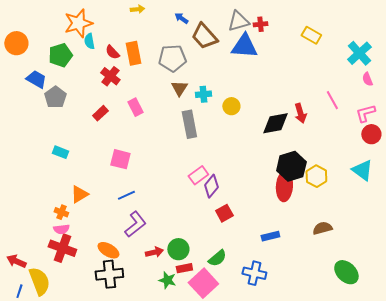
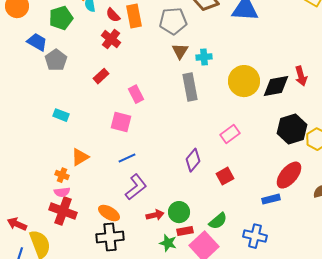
yellow circle: (231, 106) -> (244, 81), moved, size x1.8
pink rectangle: (135, 107) -> (136, 94), moved
pink rectangle: (198, 175) -> (230, 134), moved
purple diamond: (211, 186) -> (193, 160), moved
red ellipse: (284, 186) -> (289, 175), moved, turned 36

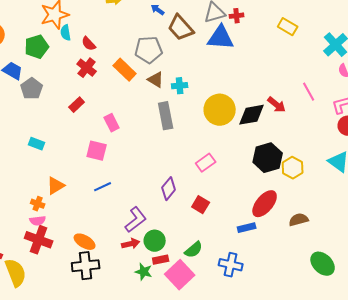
orange rectangle: (134, 16) -> (125, 70), moved, turned -35
brown triangle: (180, 51) -> (156, 80), turned -30
red arrow: (301, 76) -> (277, 105), turned -36
red square: (225, 176) -> (201, 205), turned -30
purple L-shape: (136, 187) -> (136, 220), moved

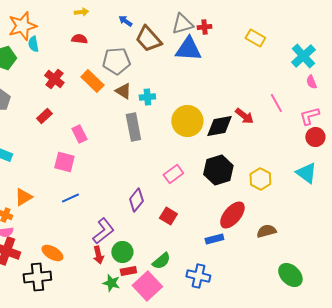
red semicircle: (89, 44) -> (79, 39), moved, turned 140
black hexagon: (268, 158) -> (218, 170), moved
red arrow: (131, 244) -> (98, 255), turned 90
black cross: (86, 266) -> (37, 277), moved

